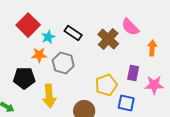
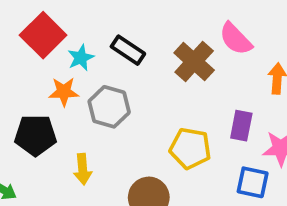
yellow pentagon: (106, 85) -> (190, 148), turned 30
yellow arrow: (49, 96) -> (83, 169), size x0.7
blue square: (126, 103) -> (253, 182), moved

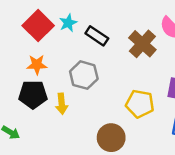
cyan star: (81, 58) -> (68, 23), moved
orange star: (64, 92) -> (37, 65), moved
yellow arrow: (83, 169) -> (62, 104), moved

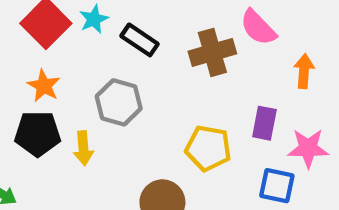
brown cross: (142, 44) -> (212, 52), turned 32
orange star: (37, 65) -> (44, 86), turned 30

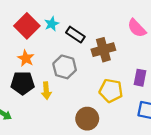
brown cross: (212, 52) -> (103, 50), moved

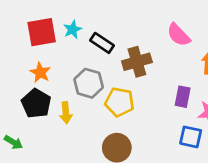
red square: (27, 26) -> (42, 32), turned 35
black pentagon: (23, 83) -> (36, 103), turned 30
yellow pentagon: (111, 91) -> (119, 102), moved

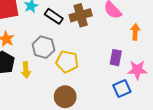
brown cross: (137, 62) -> (81, 15), moved
blue square: (191, 137) -> (122, 88), turned -36

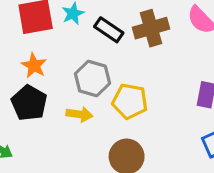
yellow arrow: (26, 70) -> (79, 114), moved, turned -77

